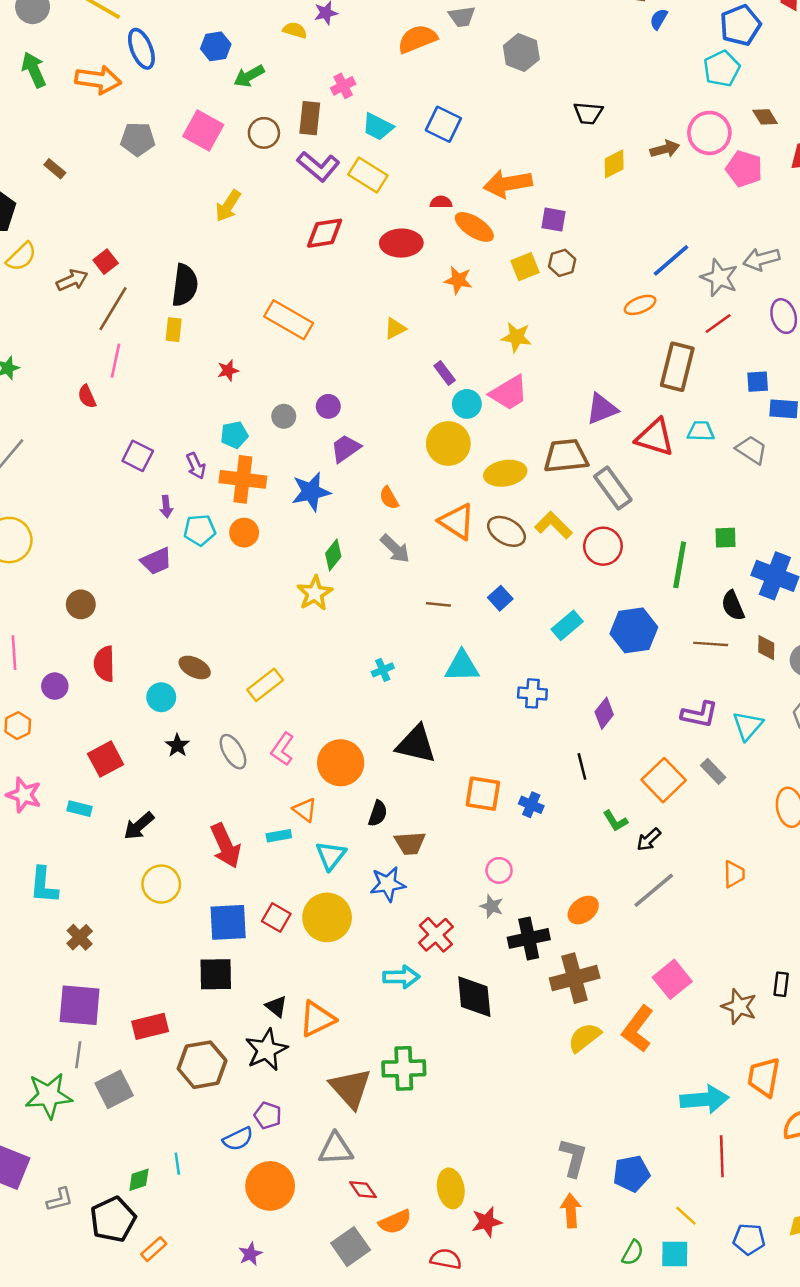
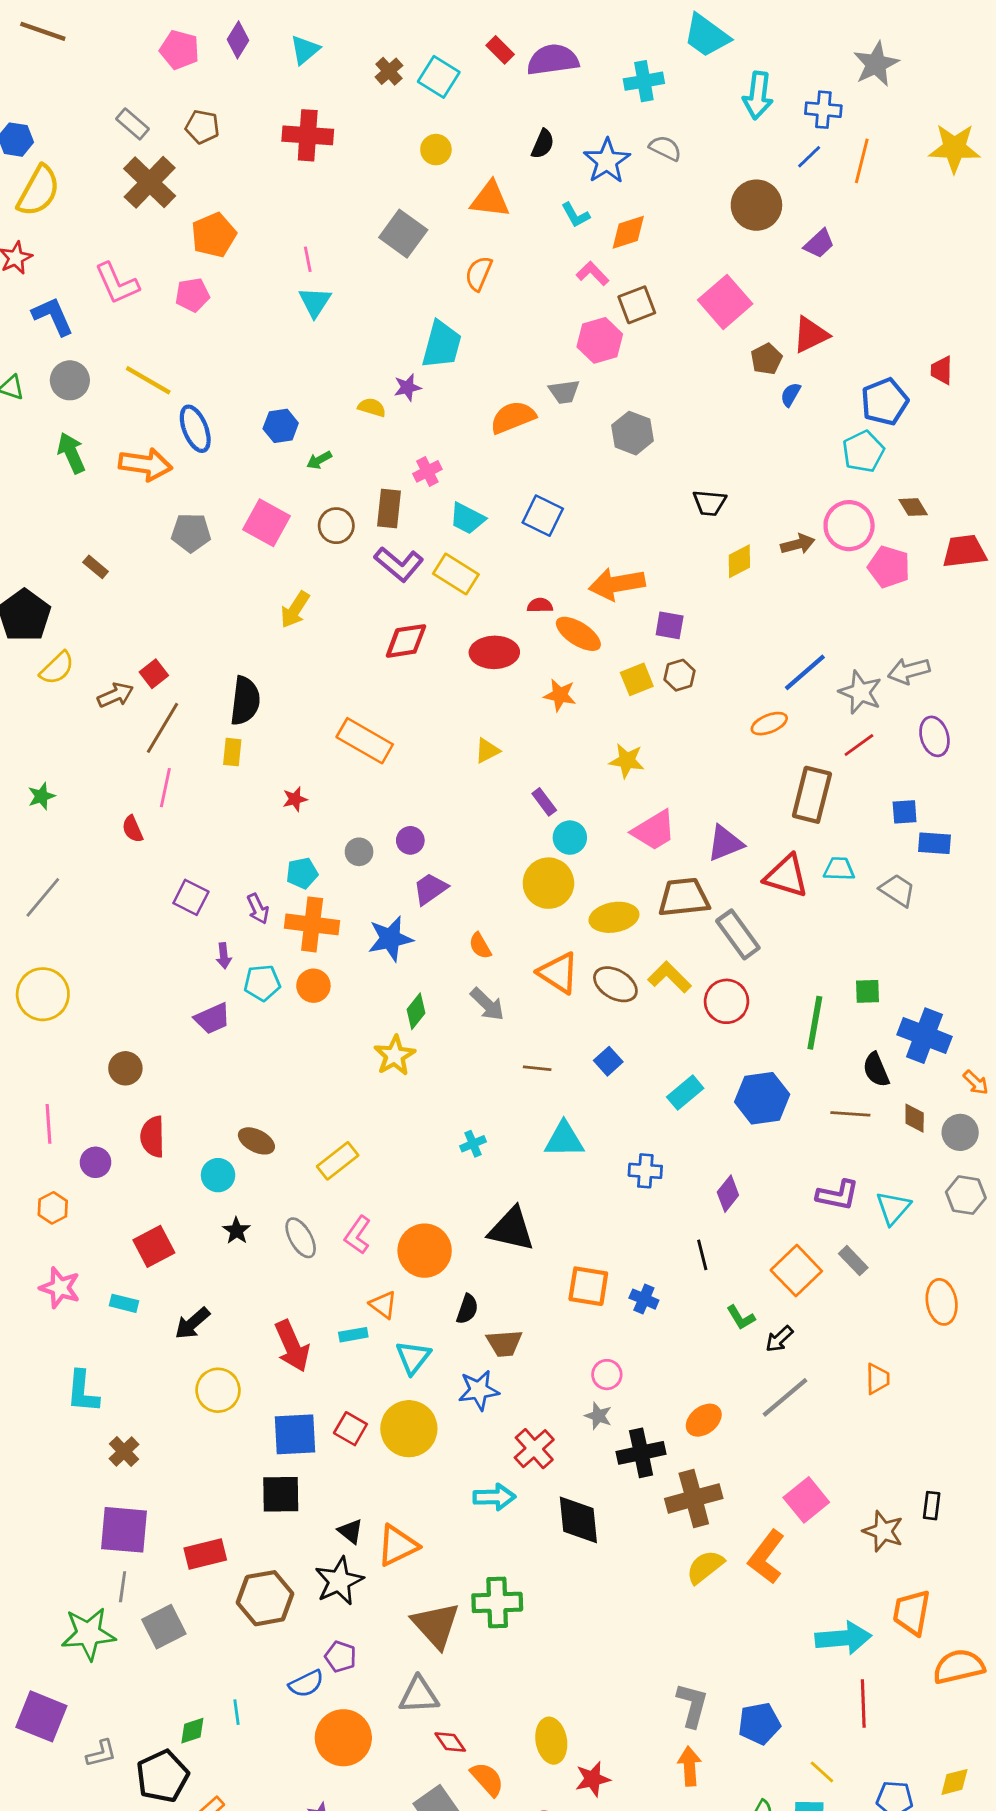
green arrow: (249, 76) -> (319, 460), size x0.7
pink trapezoid: (509, 393) -> (654, 830), moved
orange semicircle: (395, 1222) -> (487, 1779), turned -108

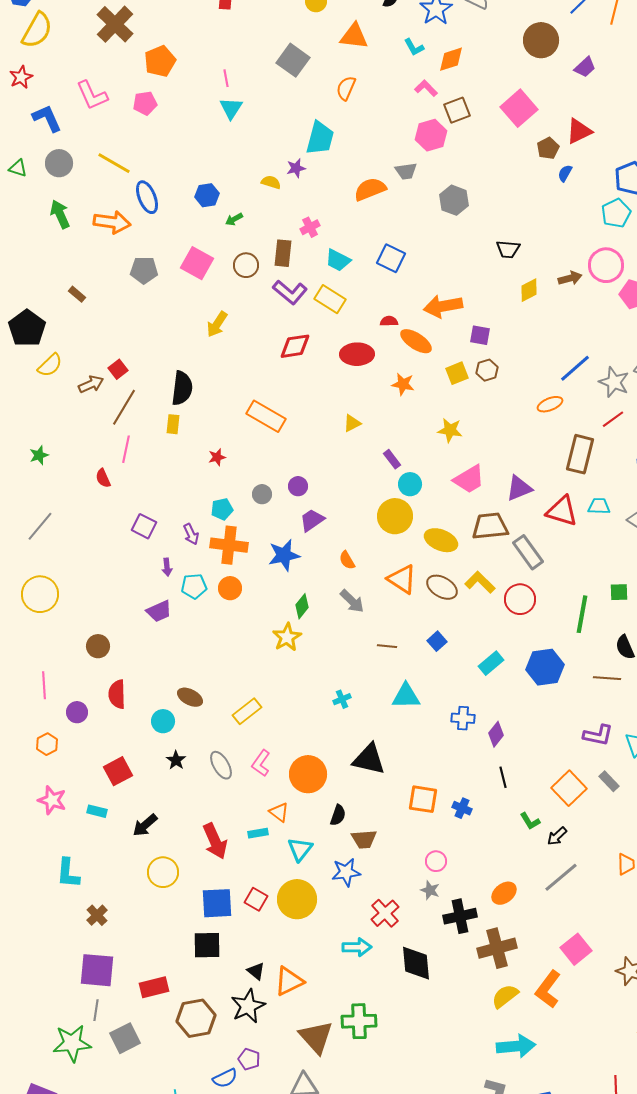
yellow ellipse: (614, 917) -> (441, 540), turned 32
purple diamond: (728, 1194) -> (496, 734), moved
cyan arrow: (843, 1638) -> (516, 1046), moved

